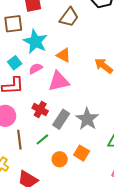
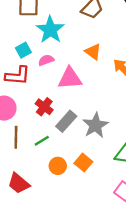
orange triangle: (64, 55) -> (93, 52), moved

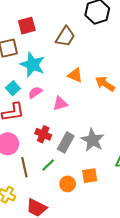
pink triangle: (70, 78) -> (60, 104), size x0.7
orange square: (83, 163) -> (90, 176), turned -35

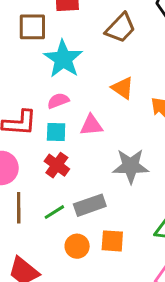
cyan square: (13, 88) -> (56, 132), moved, turned 32
gray star: (93, 140) -> (131, 166), moved, turned 30
gray rectangle: (66, 143) -> (90, 205), moved, turned 30

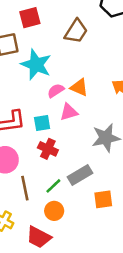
orange triangle: (123, 88) -> (79, 87), moved
pink semicircle: (58, 101) -> (56, 91), moved
orange circle: (77, 246) -> (54, 211), moved

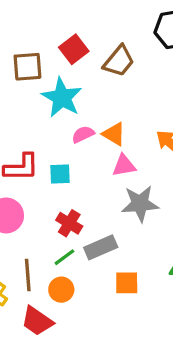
red square: (30, 18) -> (74, 49), moved, turned -30
pink triangle: (69, 112) -> (124, 165), moved
red cross: (48, 149) -> (69, 223), moved
brown line: (25, 188) -> (28, 275), moved

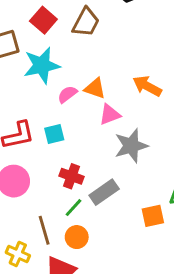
cyan star: (62, 98) -> (42, 65), turned -30
orange square: (127, 283) -> (153, 216), moved

